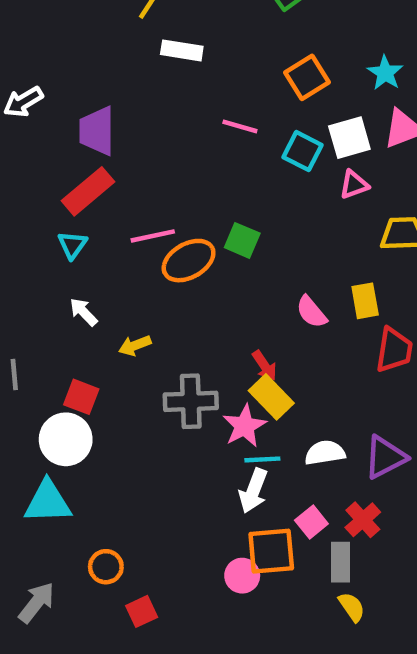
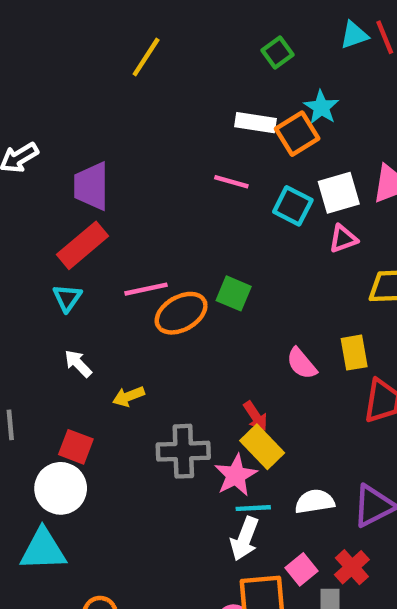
white rectangle: (182, 50) -> (256, 123), moved
cyan star: (385, 73) -> (321, 107), moved

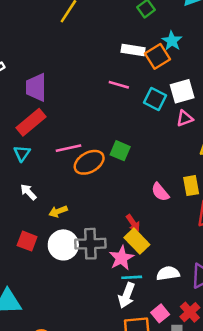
white circle: (61, 488) -> (63, 245), moved

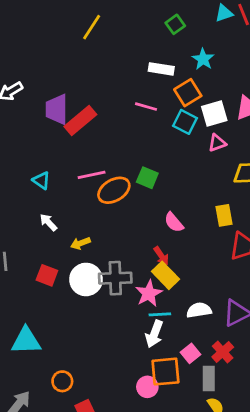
orange square: (158, 56) -> (188, 93), moved
red rectangle: (31, 122) -> (80, 121), moved
cyan triangle: (22, 153) -> (41, 180), turned -30
pink semicircle: (160, 192) -> (174, 222), moved

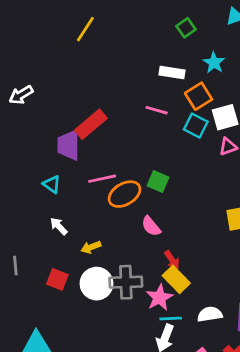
yellow line: (92, 27) -> (85, 29), moved
purple trapezoid: (57, 109) -> (69, 145), moved
pink semicircle: (174, 222) -> (151, 226), moved

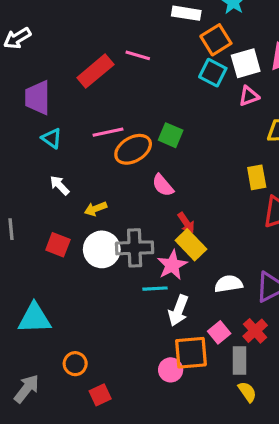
pink line: (157, 110) -> (138, 55), moved
purple trapezoid: (69, 145) -> (38, 98), moved
cyan line: (171, 319) -> (155, 289), moved

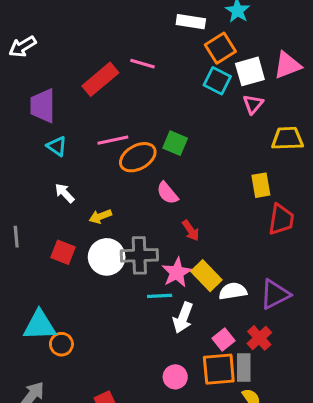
pink triangle: (249, 96) -> (253, 104), turned -30
yellow rectangle: (191, 245) -> (206, 276), moved
orange square: (191, 353) -> (219, 369), moved
orange circle: (75, 364) -> (61, 344), moved

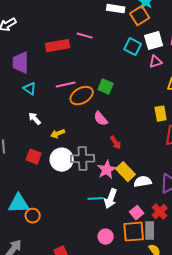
orange square: (220, 48) -> (140, 16), moved
red rectangle: (100, 79) -> (58, 46), turned 30
pink triangle: (253, 104) -> (156, 62), turned 32
cyan line: (160, 296) -> (96, 199), moved

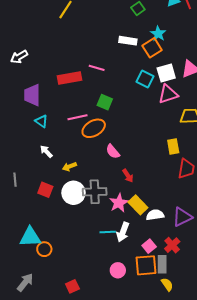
pink triangle: (156, 62) -> (168, 94), size x1.5
green square: (106, 87) -> (105, 102), moved

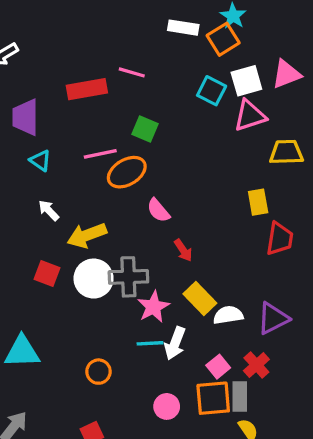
yellow arrow: (69, 167) -> (87, 235), size x1.6
pink star: (119, 203) -> (153, 307), moved
orange circle: (44, 249) -> (99, 372), moved

